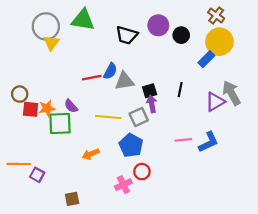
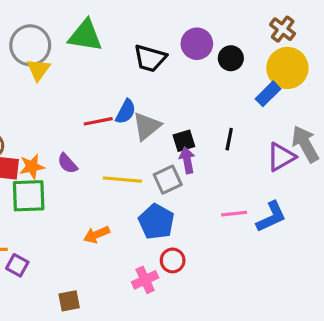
gray triangle: (124, 81) -> (147, 126), turned -30
green square: (60, 124) -> (29, 196), moved

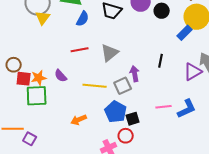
blue semicircle: (126, 112) -> (83, 19), moved
black square: (184, 141) -> (133, 119), moved

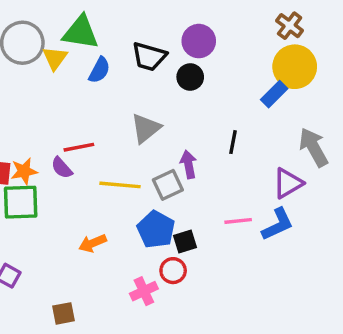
black circle: (162, 11) -> (190, 77), moved
yellow triangle: (43, 18) -> (55, 58), moved
red line: (80, 50) -> (79, 147), moved
purple triangle: (193, 72) -> (288, 183), moved

